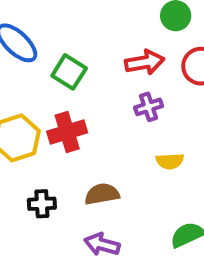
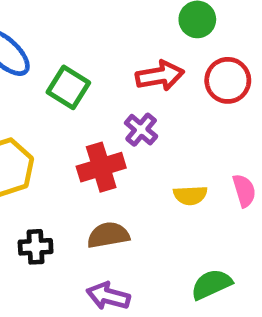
purple cross: (149, 107) -> (141, 130), moved, turned -32
red cross: (67, 132) -> (101, 167), moved

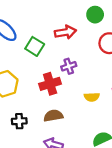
red arrow: (160, 76) -> (65, 32), moved
purple cross: (141, 130) -> (69, 66), turned 32

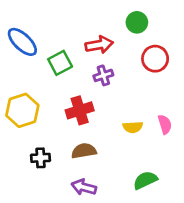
green square: (35, 46) -> (60, 63), turned 30
purple cross: (69, 66) -> (103, 75), moved

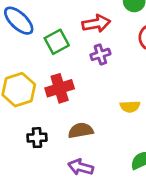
red cross: (80, 110) -> (60, 88), moved

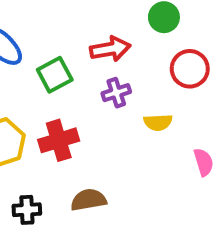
yellow semicircle: (130, 107) -> (158, 122), moved

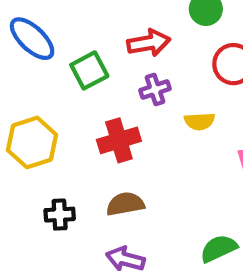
red cross: (59, 140) -> (119, 140), moved

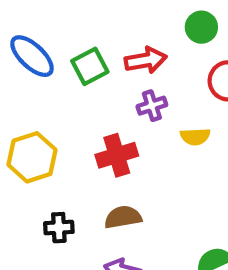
green square: (89, 70) -> (90, 66), moved

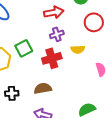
green square: (90, 66) -> (24, 48), moved
red cross: (117, 155) -> (52, 58), moved

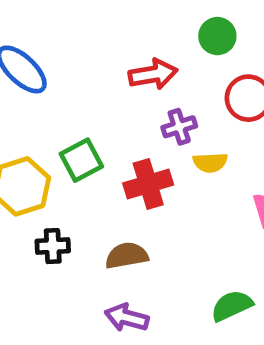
purple cross: (57, 34) -> (179, 127), moved
black cross: (12, 93) -> (53, 246), moved

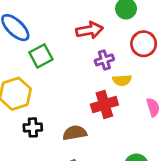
green square: (81, 160) -> (41, 56), moved
red cross: (148, 184) -> (104, 105), moved

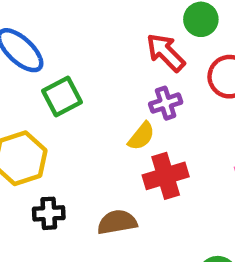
red arrow: (90, 30) -> (166, 52), moved, turned -125
yellow semicircle: (122, 80) -> (141, 136), moved, turned -48

